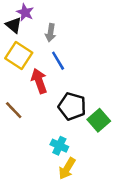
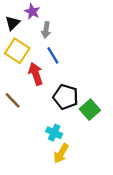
purple star: (25, 12) -> (32, 12), moved
black triangle: (14, 25) -> (13, 23), turned 35

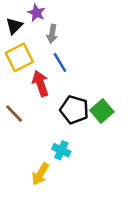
yellow square: (17, 51) -> (19, 57), turned 30
green square: (90, 110) -> (102, 111), moved
yellow arrow: (61, 153) -> (40, 174), moved

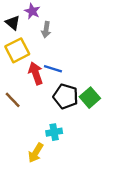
black triangle: (14, 26) -> (13, 23), turned -35
blue line: (60, 63) -> (53, 69), moved, turned -42
cyan cross: (61, 150) -> (54, 132), turned -35

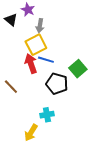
yellow square: (17, 50) -> (36, 45), moved
green square: (90, 98) -> (78, 69), moved

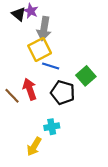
black triangle: (11, 20) -> (19, 14), moved
gray arrow: (40, 26) -> (44, 29), size x1.5
red arrow: (31, 64) -> (30, 89), moved

